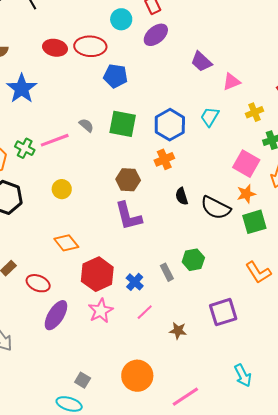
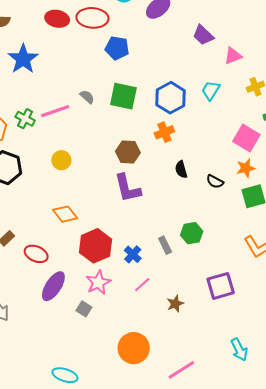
black semicircle: (216, 208) -> (215, 182), size x0.6
brown star: (178, 331) -> (175, 304), turned -30
gray square: (83, 380) -> (84, 309), moved

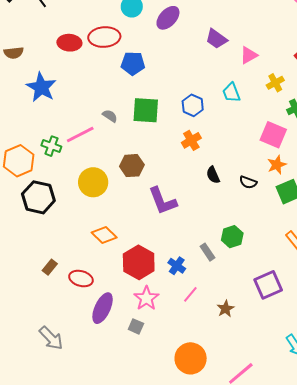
cyan trapezoid: (211, 90) -> (231, 93), turned -45
blue hexagon: (171, 98) -> (193, 105), size x0.7
brown hexagon: (128, 152) -> (132, 166), moved
yellow circle: (61, 160) -> (93, 182), size x1.5

